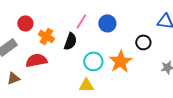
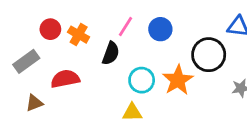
orange cross: (46, 36) -> (79, 35), moved
black circle: (143, 42) -> (209, 55), size x1.6

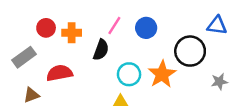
orange cross: (79, 35) -> (72, 33), turned -30

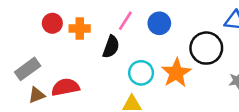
gray rectangle: (24, 57) -> (28, 69), moved
red semicircle: (59, 73) -> (65, 87), moved

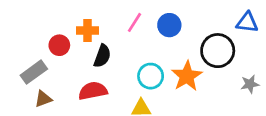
red circle: (52, 23) -> (59, 45), moved
black semicircle: (111, 47) -> (102, 56), moved
red semicircle: (65, 87) -> (93, 91), moved

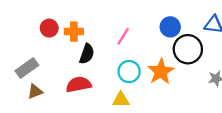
pink line: (134, 22) -> (123, 36), moved
blue circle: (169, 25) -> (170, 27), moved
red circle: (59, 45) -> (49, 28), moved

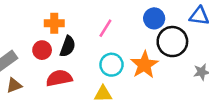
red circle: (49, 28) -> (42, 50), moved

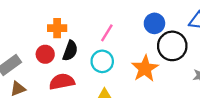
cyan circle: (111, 65) -> (102, 61), moved

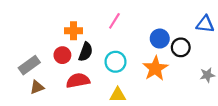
blue circle: (154, 23) -> (160, 39), moved
pink line: (107, 33) -> (114, 21), moved
black circle: (172, 46) -> (181, 47), size x0.7

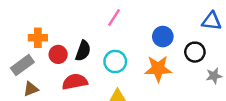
orange cross: (73, 31) -> (38, 38), moved
black circle: (181, 47) -> (195, 52), moved
orange star: (155, 68) -> (158, 69), turned 30

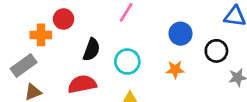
red circle: (58, 54) -> (64, 19), moved
orange star: (158, 69) -> (175, 69), size x0.6

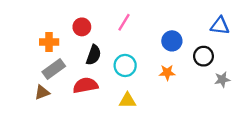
red circle: (64, 19) -> (82, 27), moved
gray rectangle: (24, 65) -> (54, 69), moved

